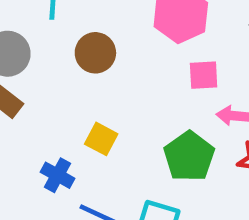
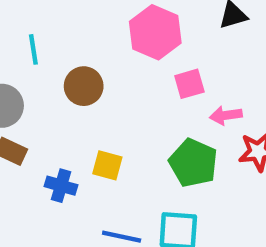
blue cross: (57, 175) -> (61, 186), moved

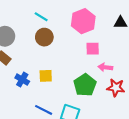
cyan line: (33, 49) -> (41, 17), moved, turned -64
yellow square: (107, 165) -> (46, 76), turned -32

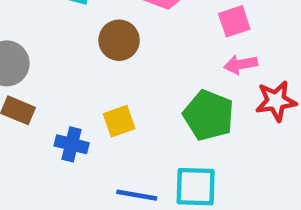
brown circle: (44, 37) -> (119, 40), moved
pink square: (93, 49) -> (234, 21), moved

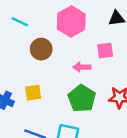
pink arrow: (241, 64) -> (82, 67), moved

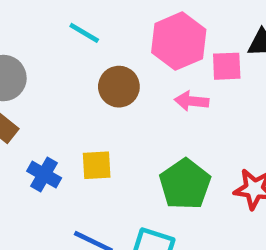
pink square: (105, 50) -> (227, 66), moved
pink arrow: (82, 67) -> (192, 101), moved

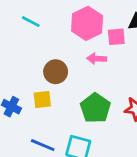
brown circle: (119, 87) -> (56, 72), moved

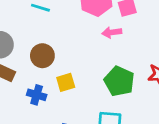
brown circle: (56, 72) -> (42, 56), moved

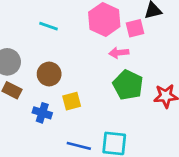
green pentagon: (119, 81) -> (128, 85), moved

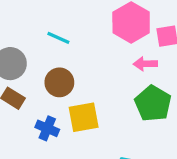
cyan line: (49, 26) -> (58, 38), moved
yellow square: (72, 101) -> (84, 117), size x1.4

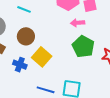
yellow square: (84, 117) -> (42, 57), turned -36

